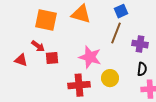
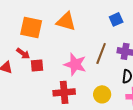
blue square: (121, 11) -> (116, 19), moved
brown line: (116, 33) -> (101, 53), moved
yellow circle: (110, 78) -> (102, 94), moved

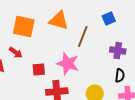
brown line: (101, 53) -> (83, 37), moved
red square: (37, 65) -> (39, 70), moved

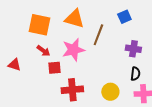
red arrow: (16, 53) -> (43, 51), moved
pink star: (68, 64) -> (73, 50), moved, turned -30

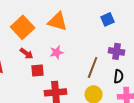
orange square: (39, 25) -> (23, 27), turned 35
brown line: (98, 35) -> (93, 67), moved
pink star: (73, 50) -> (57, 52), size x0.6

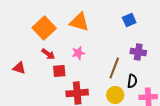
black semicircle: (119, 76) -> (132, 81), moved

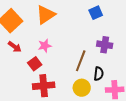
orange triangle: (79, 22) -> (46, 15), turned -50
red square: (59, 71) -> (35, 64), moved, turned -32

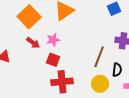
pink star: (45, 46) -> (53, 40), moved
red square: (35, 64) -> (53, 60), turned -32

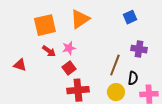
orange square: (29, 17) -> (45, 25), turned 30
red square: (53, 60) -> (69, 68), turned 32

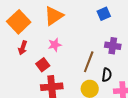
orange square: (45, 25) -> (19, 22), turned -30
pink star: (69, 48) -> (55, 45), moved
red arrow: (49, 51) -> (23, 48), turned 72

